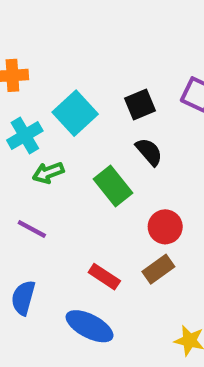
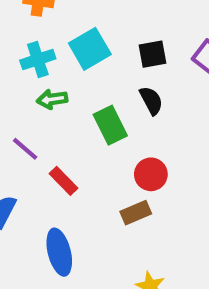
red rectangle: (104, 277) -> (64, 181), moved
blue ellipse: (90, 326) -> (59, 252), turned 36

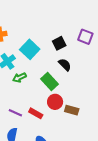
purple line: (25, 149) -> (15, 113), moved
red circle: (151, 174) -> (55, 102), moved
brown rectangle: (136, 213) -> (72, 110), moved, turned 56

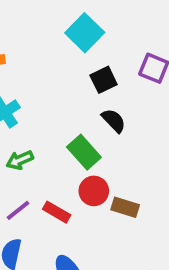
cyan square: (30, 49) -> (85, 33), moved
green arrow: (19, 78) -> (20, 160), moved
purple line: (15, 113) -> (18, 210), turned -64

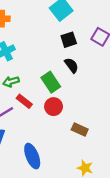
brown rectangle: (125, 207) -> (80, 130), moved
red rectangle: (57, 212) -> (24, 101), moved

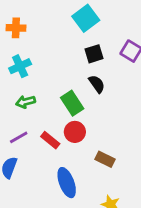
red rectangle: (24, 101) -> (50, 140), moved
blue ellipse: (32, 156) -> (67, 183), moved

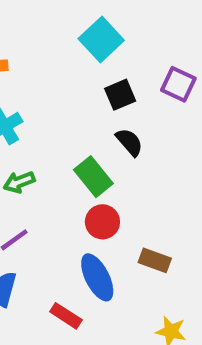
red rectangle: (50, 140) -> (66, 316), moved
blue ellipse: (67, 183) -> (97, 277), moved

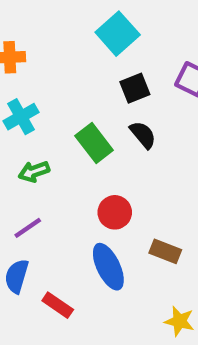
green rectangle: (93, 177) -> (94, 143), moved
red rectangle: (66, 316) -> (58, 305), moved

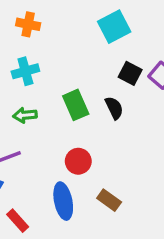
black square: (135, 88) -> (130, 73), moved, turned 35

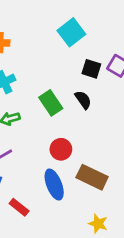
brown rectangle: (109, 200) -> (92, 177), size x1.5

